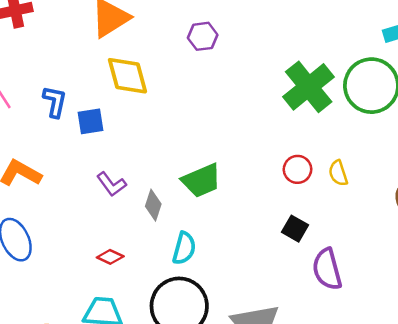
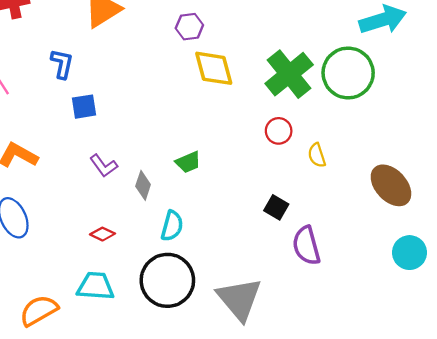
yellow diamond: (127, 76) -> (214, 68), moved
blue L-shape: (55, 102) -> (62, 64), moved
red circle: (297, 169) -> (279, 131), moved
green trapezoid: (201, 180) -> (188, 162), size x0.7

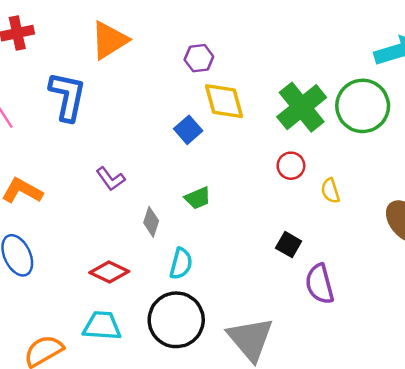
blue L-shape: (62, 64) -> (67, 96), size x1.6
blue square: (84, 107) -> (188, 130), moved, turned -32
purple L-shape: (104, 166) -> (110, 179), moved
red diamond: (102, 234) -> (109, 272), size x1.5

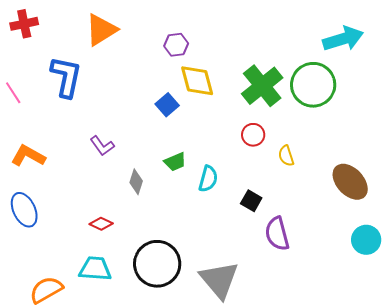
cyan semicircle: (181, 264) -> (208, 179), moved
red diamond: (109, 272) -> (101, 224), size x0.7

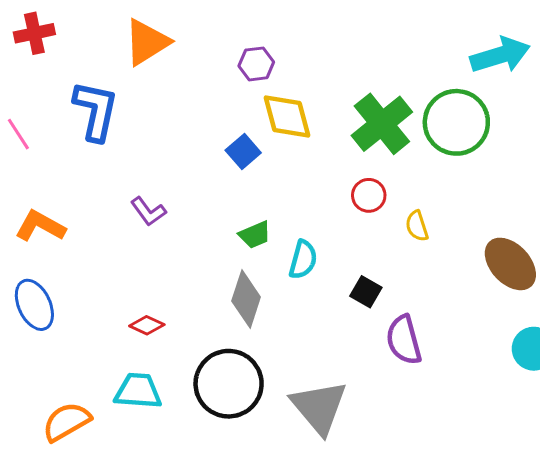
gray diamond: (136, 182) -> (246, 299), moved, size x1.5

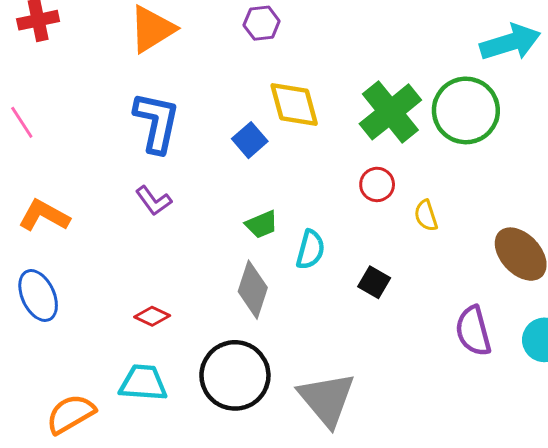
purple hexagon: (256, 64) -> (262, 23), moved
blue L-shape: (96, 111) -> (157, 122), moved
purple semicircle: (404, 340) -> (473, 331), moved

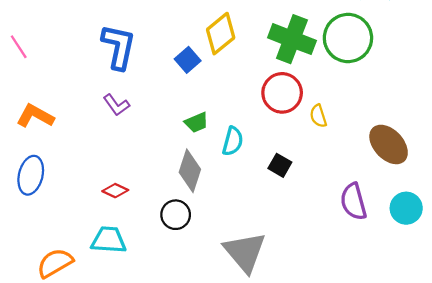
yellow diamond: (294, 105) -> (221, 34), turned 66
green cross: (390, 112) -> (292, 39), turned -30
red circle: (377, 184) -> (282, 93), size x1.6
blue ellipse: (38, 295) -> (31, 175), turned 39
black circle: (235, 375) -> (176, 215), moved, size x0.6

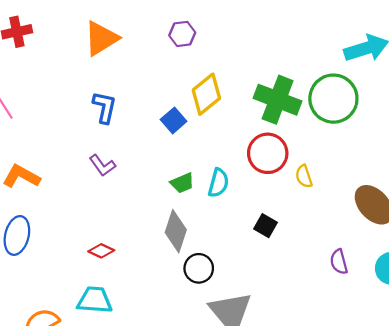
blue L-shape: (119, 47) -> (105, 107), size x0.7
cyan semicircle: (233, 141) -> (218, 183), moved
purple semicircle: (353, 202) -> (339, 262), size x0.7
black circle: (176, 215) -> (199, 268), moved

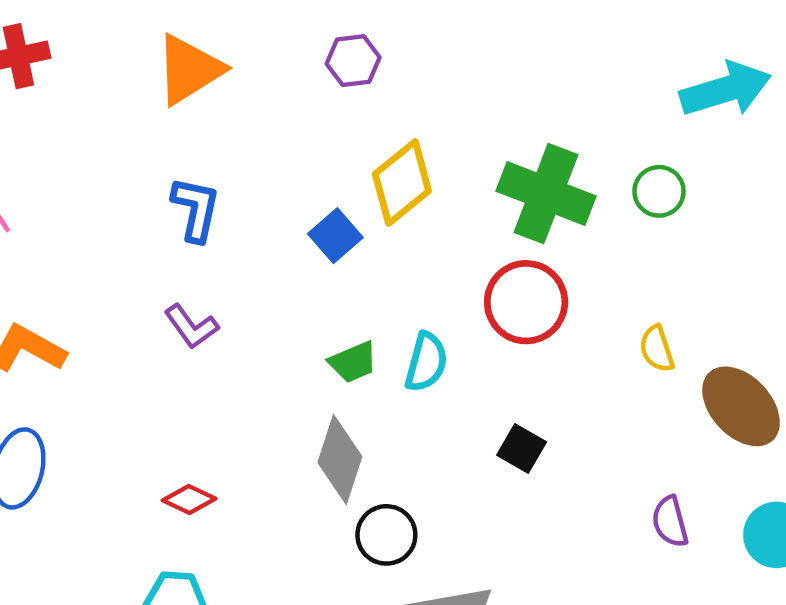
green circle: (333, 99) -> (659, 191), size x0.5
yellow semicircle: (304, 176) -> (657, 349), moved

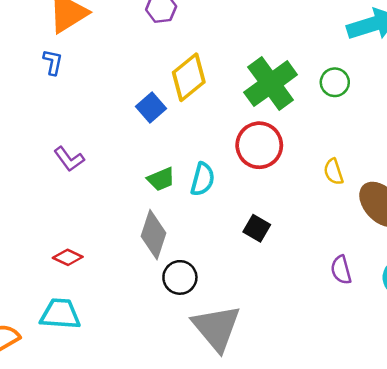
green cross: (546, 194) -> (271, 84), turned 33
blue L-shape: (196, 209) -> (53, 62), moved, size x0.7

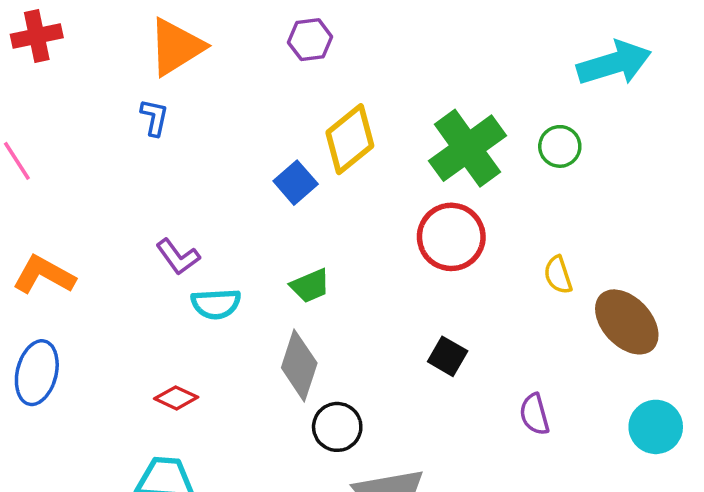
cyan semicircle: (203, 179) -> (216, 304), moved, turned 72
purple semicircle: (341, 270) -> (534, 414), moved

